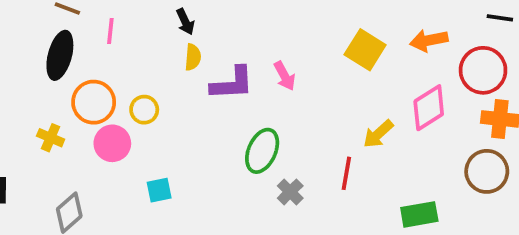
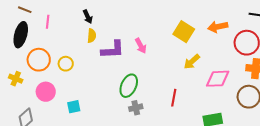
pink diamond: (429, 108) -> (218, 79), moved, turned 30
yellow arrow: (378, 134) -> (192, 62), moved
pink circle: (112, 143) -> (46, 92), moved
gray cross: (290, 192) -> (136, 108), moved, turned 32

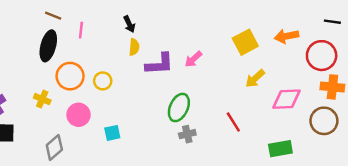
yellow square: (184, 32) -> (245, 42), turned 30
pink arrow: (141, 46) -> (193, 59), turned 77
red line: (174, 98) -> (233, 122), turned -42

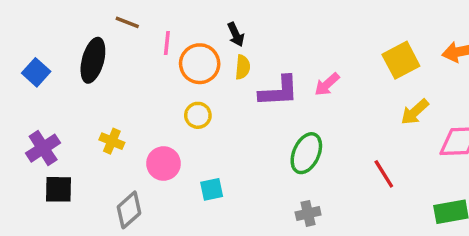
black ellipse: (48, 46) -> (93, 60), moved
orange circle: (70, 76) -> (200, 64), moved
gray cross: (187, 134) -> (308, 213), moved

